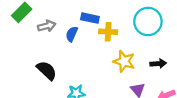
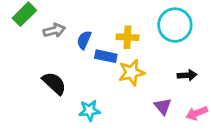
blue rectangle: (90, 18) -> (106, 56), moved
yellow star: (124, 61) -> (132, 72), moved, turned -30

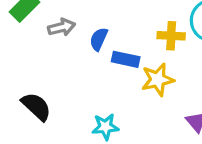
yellow cross: (127, 37) -> (171, 36), moved
black semicircle: (54, 83) -> (36, 107), moved

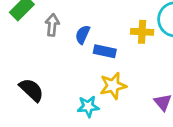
gray arrow: (62, 27) -> (52, 25), turned -70
yellow star: (158, 80) -> (113, 86), moved

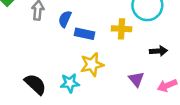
yellow cross: (142, 32) -> (122, 29), moved
black semicircle: (31, 90) -> (35, 84), moved

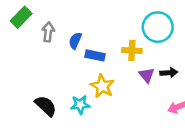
yellow star: (92, 65) -> (102, 86), turned -30
purple triangle: (136, 79) -> (147, 75), moved

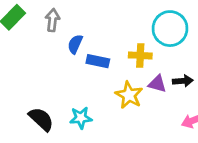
gray arrow: (48, 32) -> (52, 20), moved
purple triangle: (147, 75) -> (157, 84), turned -35
yellow star: (102, 86) -> (129, 95), moved

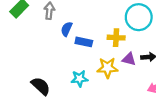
yellow star: (129, 95) -> (107, 68), turned -30
cyan star: (81, 118) -> (79, 79), moved

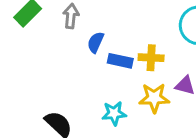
yellow cross: (116, 38) -> (151, 58), moved

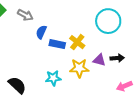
gray arrow: (71, 16) -> (25, 15), turned 112
yellow cross: (151, 58) -> (77, 42), turned 35

